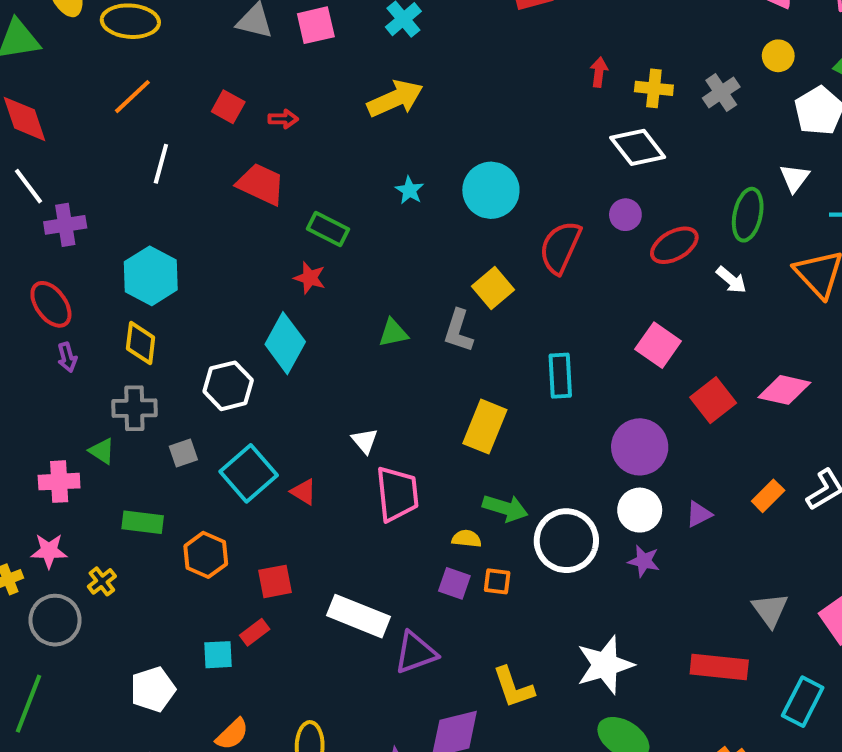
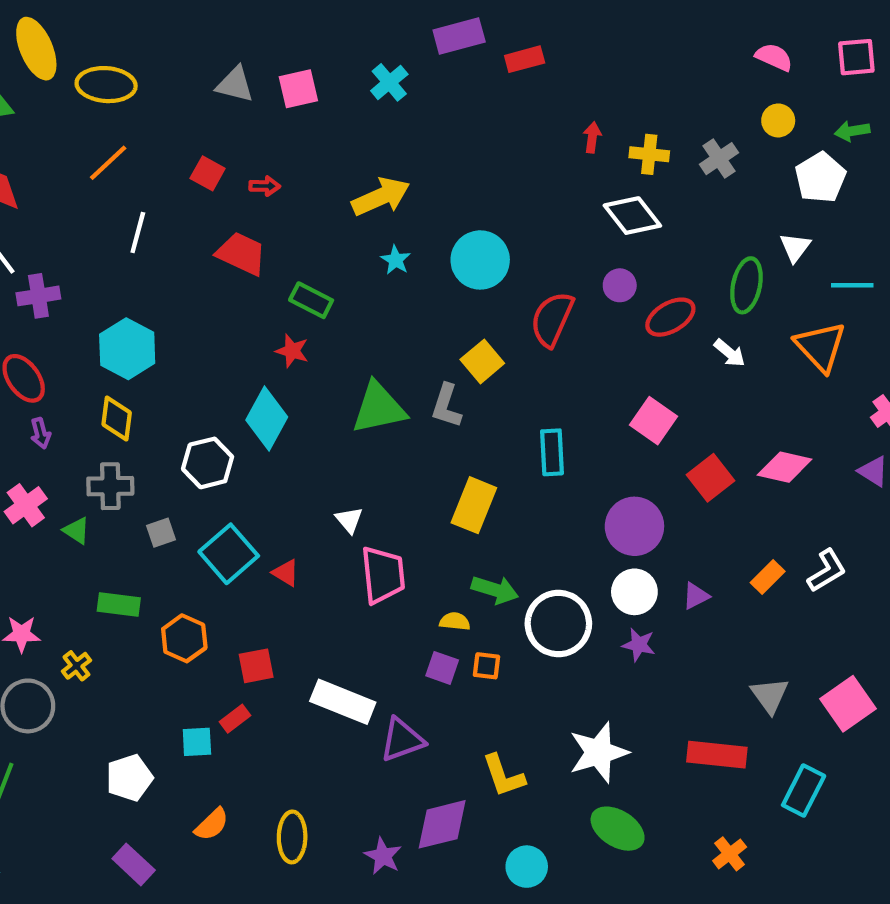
yellow arrow: (395, 99) -> (381, 197), moved
green triangle: (393, 333) -> (379, 408), size x1.8
pink cross: (59, 482) -> (26, 505), moved, turned -33

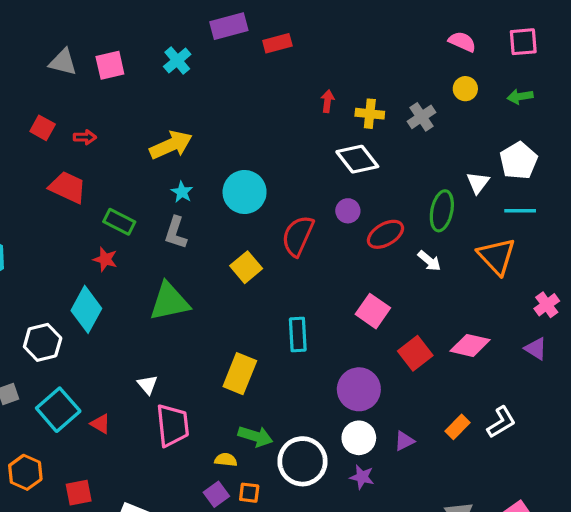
white pentagon: (820, 178) -> (519, 161), moved
gray L-shape: (446, 406) -> (176, 233), moved
purple square: (442, 668) -> (216, 494), turned 35

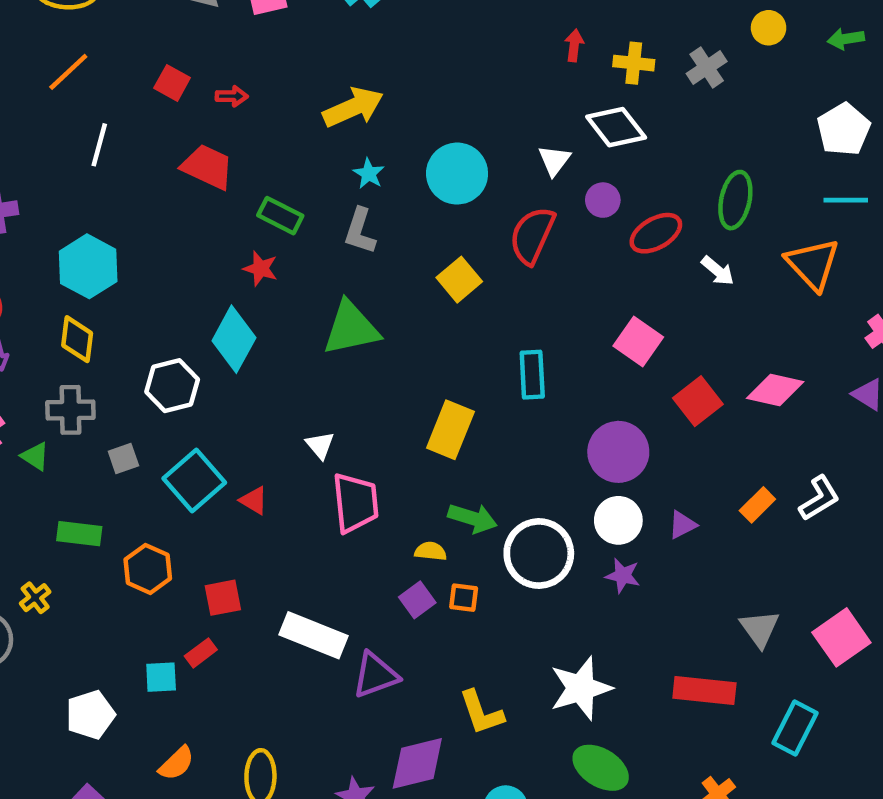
white triangle: (478, 183) -> (554, 160), moved

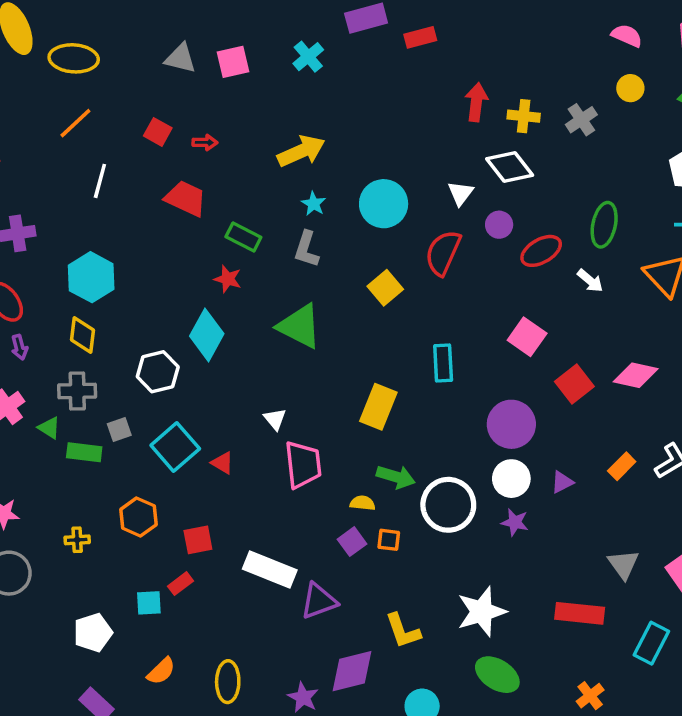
red arrow: (574, 45) -> (476, 102), size x1.5
green triangle: (351, 328) -> (300, 326), turned 39
green rectangle: (79, 534) -> (84, 452), moved
yellow cross: (35, 598) -> (77, 540), moved, turned 35

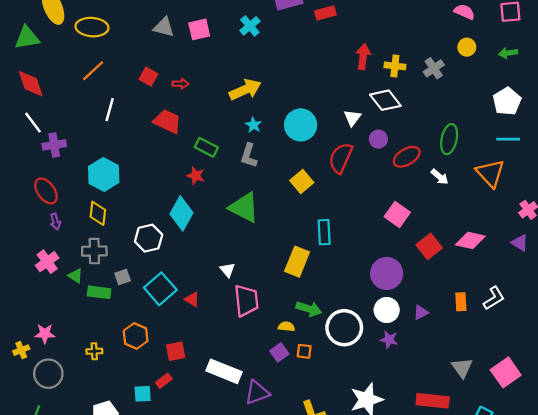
cyan rectangle: (443, 363) -> (324, 232), moved
orange rectangle: (622, 466) -> (461, 302), turned -48

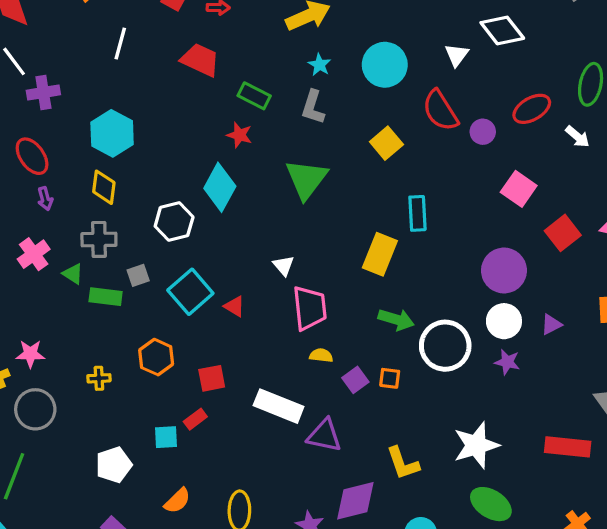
purple circle: (378, 139) -> (483, 132), moved
red semicircle: (341, 158) -> (440, 110), turned -56
green triangle: (244, 207) -> (306, 179), turned 40
yellow semicircle: (286, 327) -> (321, 355), moved
purple triangle: (257, 393) -> (324, 435), turned 32

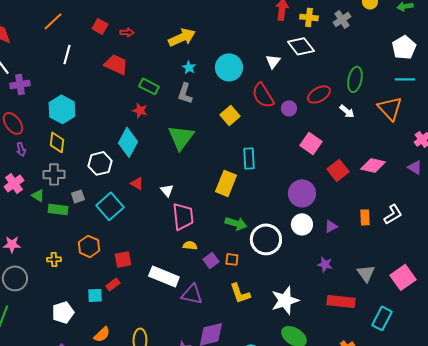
red triangle: (235, 306) -> (137, 183), moved
purple star: (507, 362) -> (325, 264), moved
yellow L-shape: (403, 463) -> (240, 293), moved

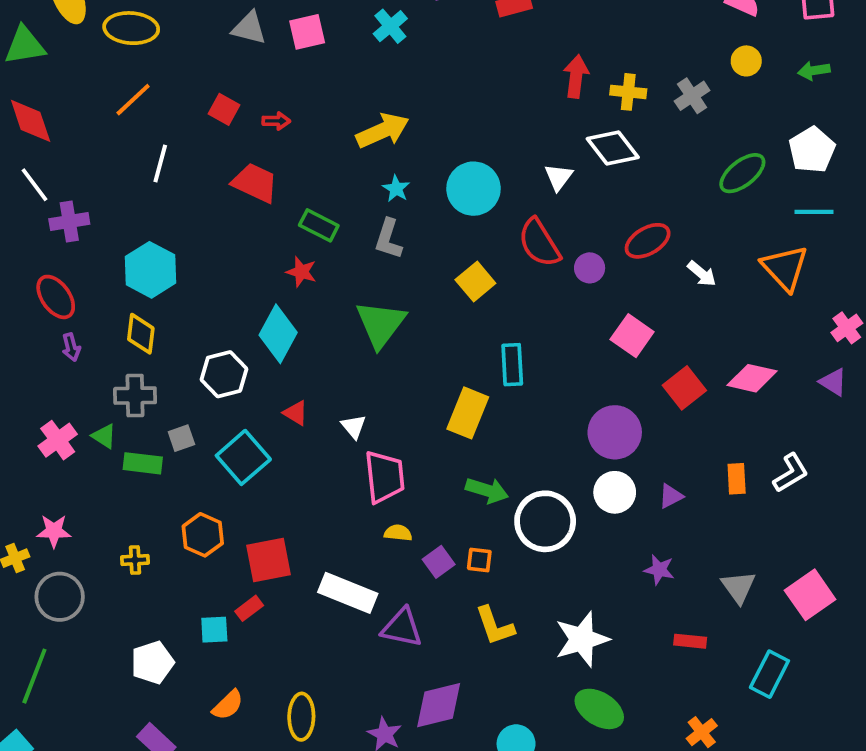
green ellipse: (355, 79) -> (742, 173), moved, turned 40
pink cross: (14, 183) -> (58, 440), moved
red square: (123, 259) -> (268, 560), size x1.4
red rectangle: (341, 301) -> (690, 641), size x0.6

